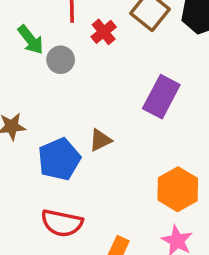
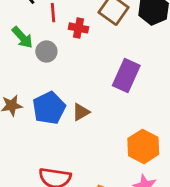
red cross: (104, 32) -> (78, 28), turned -36
blue pentagon: (59, 159) -> (49, 108), moved

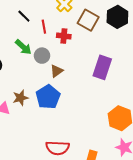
brown triangle: (81, 112) -> (57, 71), moved

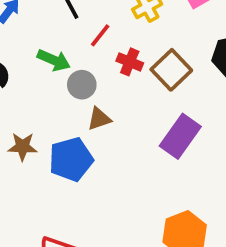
brown square: (88, 20) -> (171, 70), moved
red line: (44, 27) -> (100, 35), turned 32
green arrow: (23, 47) -> (54, 60), turned -36

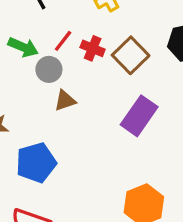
red line: (100, 35) -> (63, 41), moved
blue pentagon: (71, 159) -> (36, 163), moved

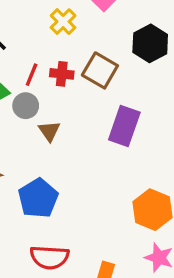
brown triangle: (65, 100) -> (49, 131), turned -30

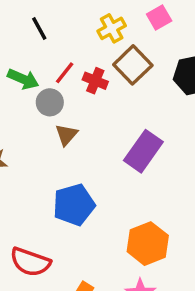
brown square: (100, 70) -> (133, 65), moved
blue pentagon: (38, 198) -> (74, 205), moved

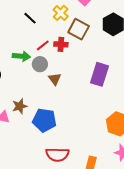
black line: (39, 28) -> (30, 18), moved
red line: (65, 73) -> (43, 45), turned 32
blue pentagon: (74, 205) -> (44, 120), moved, turned -30

